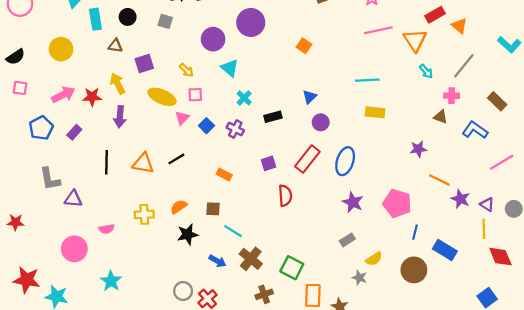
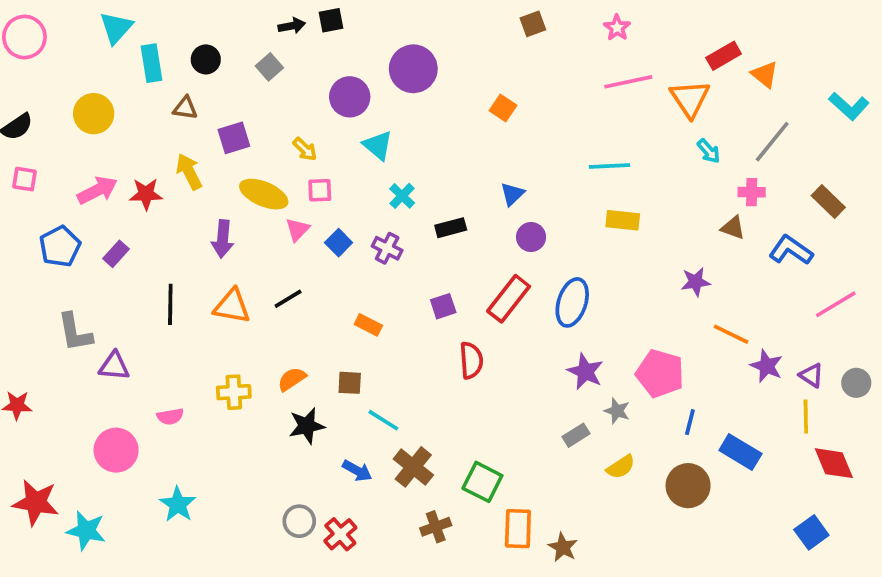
gray square: (165, 21) -> (269, 67), turned 32
purple arrow: (120, 117) -> (223, 239), moved
gray star: (360, 278) -> (617, 411), moved

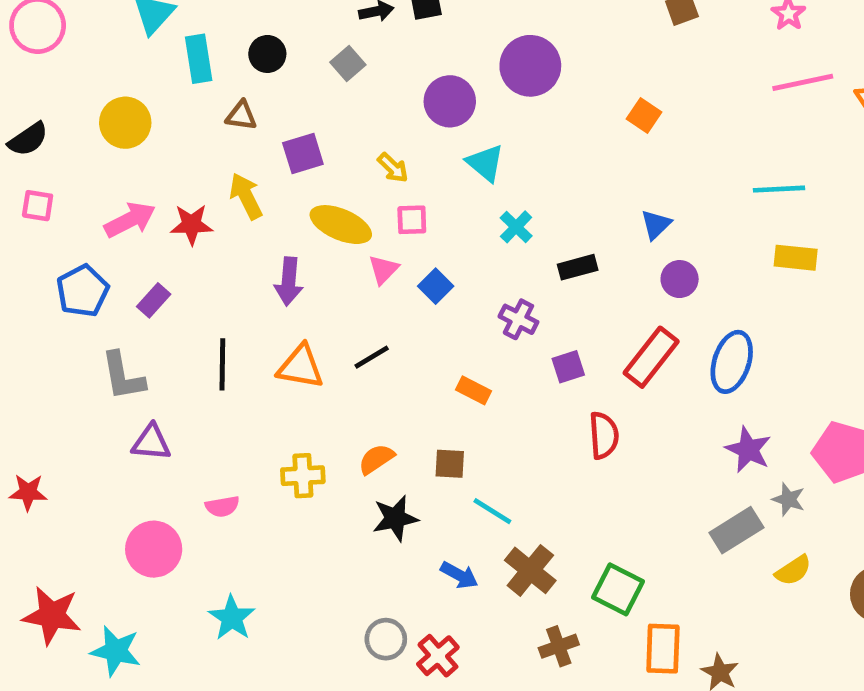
purple cross: (387, 248) -> (518, 319), moved
gray L-shape: (75, 332) -> (123, 376), moved
gray rectangle: (576, 435) -> (736, 530), size x1.5

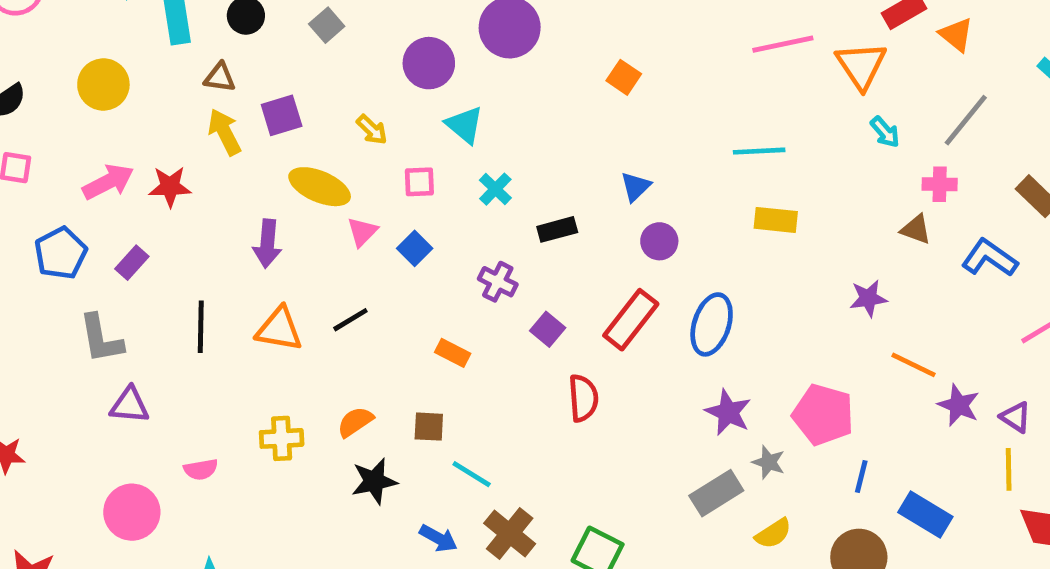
yellow arrow: (246, 196) -> (225, 132), moved
pink square: (412, 220) -> (419, 182), moved
purple square: (568, 367) -> (548, 329), turned -32

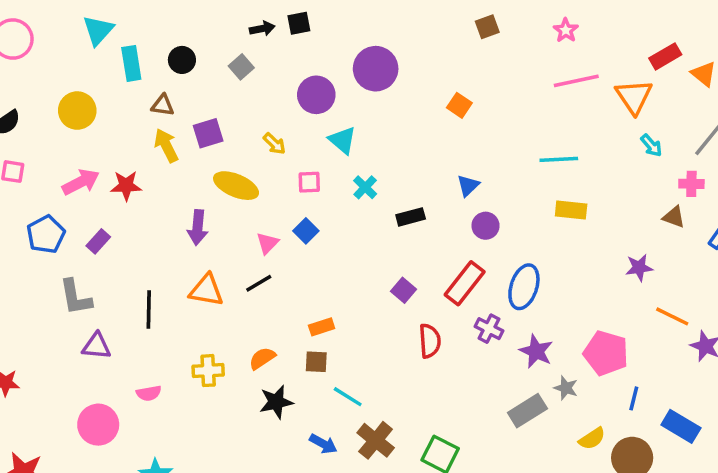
pink triangle: (362, 232) -> (267, 243), moved
purple cross: (498, 282) -> (489, 329), moved
black line: (201, 327) -> (149, 309), moved
orange rectangle: (453, 353) -> (322, 327), moved, turned -45
yellow semicircle: (773, 533) -> (592, 439), moved

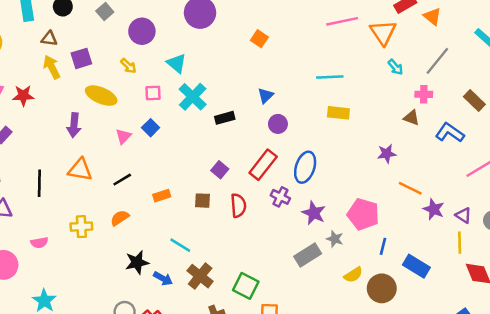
purple circle: (316, 95) -> (142, 31), moved
cyan cross: (365, 187) -> (193, 97), size x1.6
black line: (259, 283) -> (122, 180), moved
brown square: (316, 362) -> (202, 201), moved
black star: (276, 402) -> (137, 262), moved

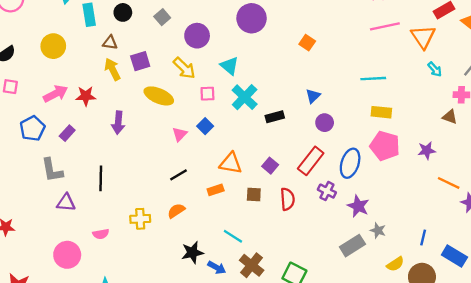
yellow arrow: (128, 66) -> (184, 68), size x1.5
purple arrow: (74, 125) -> (118, 123), moved
orange triangle: (80, 170) -> (231, 163), moved
pink pentagon: (363, 214) -> (385, 146), moved

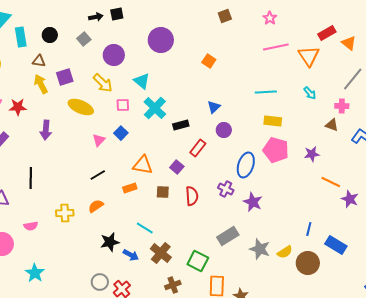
cyan arrow: (435, 69) -> (310, 93), moved
red rectangle: (311, 161) -> (198, 148), moved, size x0.7
gray star: (378, 230) -> (260, 249), moved, size x1.5
gray rectangle: (352, 246) -> (228, 236), moved

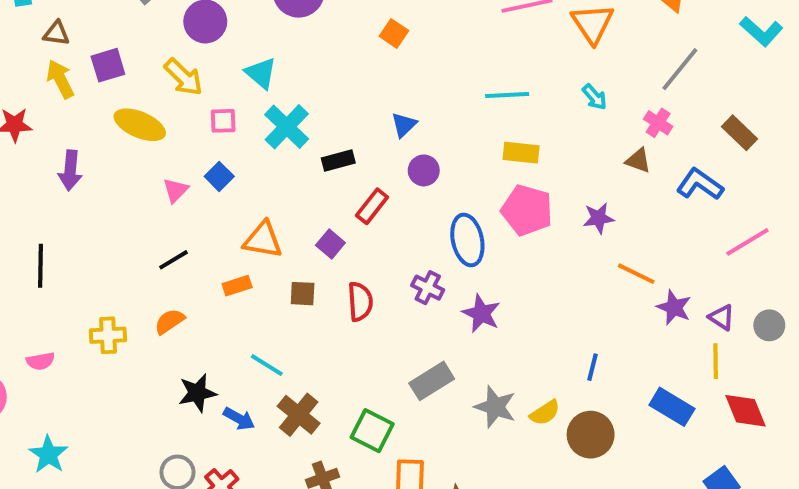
pink cross: (342, 106) -> (658, 123), turned 32
blue ellipse: (246, 165) -> (467, 240), turned -30
blue rectangle: (336, 245) -> (672, 407), moved

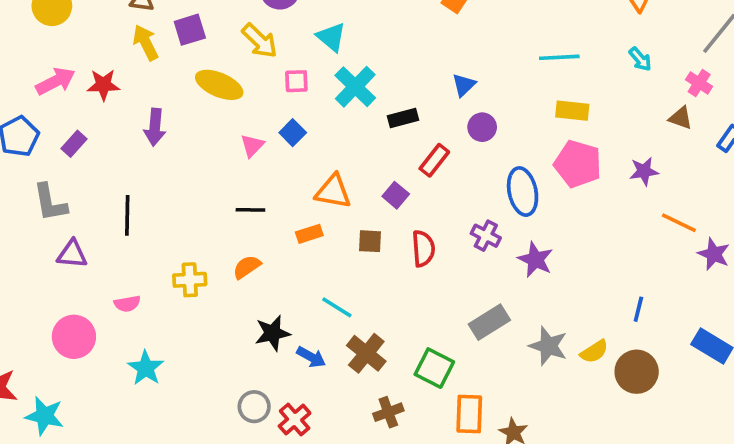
black line: (173, 260) -> (250, 210), turned 32
cyan star: (48, 454) -> (146, 368), moved

